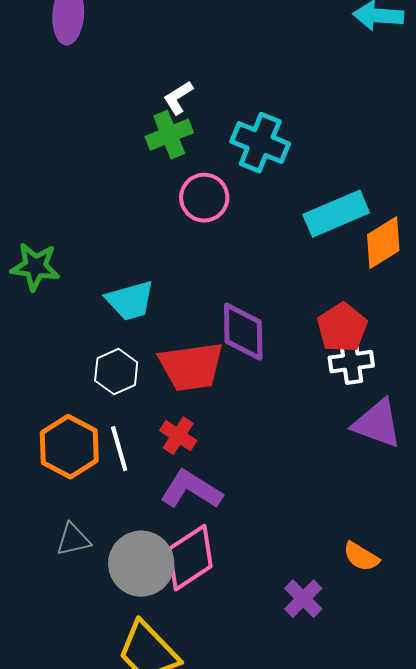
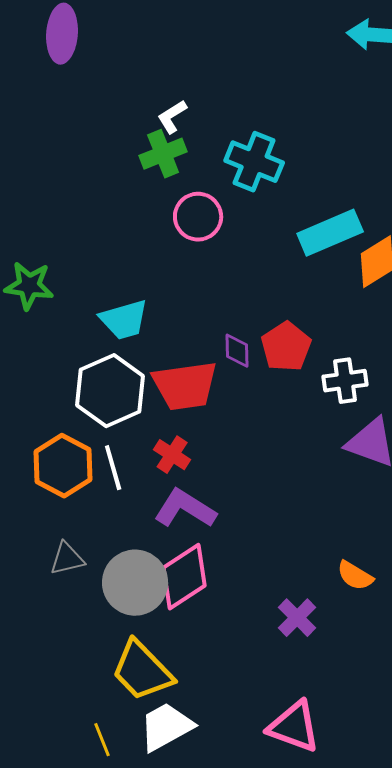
red pentagon: (342, 328) -> (286, 347), moved
purple diamond: (243, 332) -> (237, 351), size x0.6
white hexagon: (116, 372) -> (110, 391), size x1.6

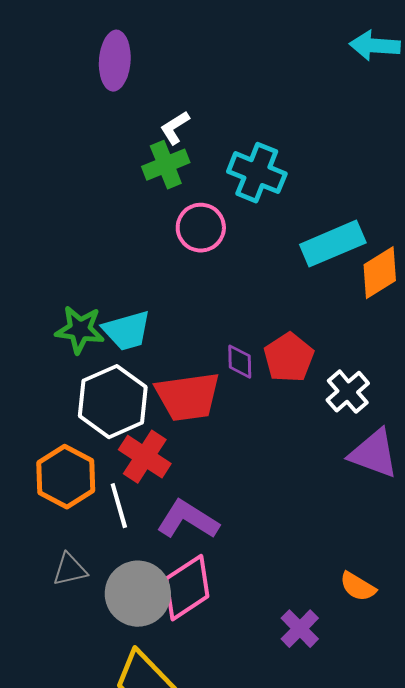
purple ellipse: (62, 34) -> (115, 61), moved
green star: (29, 286) -> (80, 330), moved
white cross: (345, 381) -> (348, 392), turned -33
red cross: (172, 455) -> (145, 457), moved, size x1.4
white line: (113, 468) -> (119, 506), moved

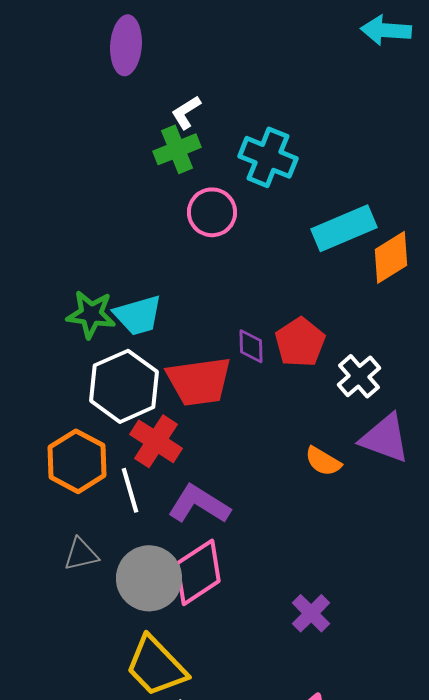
orange semicircle: (358, 587) -> (323, 461), moved

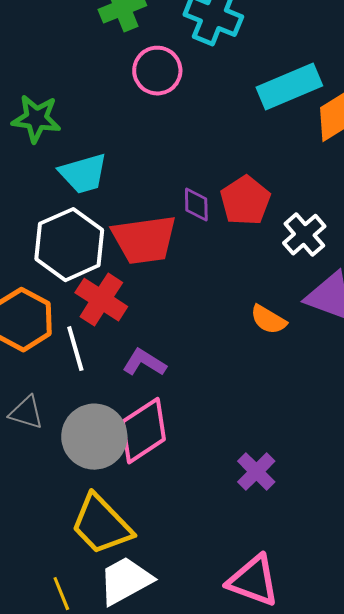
green star: (91, 314) -> (36, 119), moved
purple L-shape: (199, 504) -> (144, 363), size x0.7
gray triangle: (81, 554) -> (26, 413), turned 30

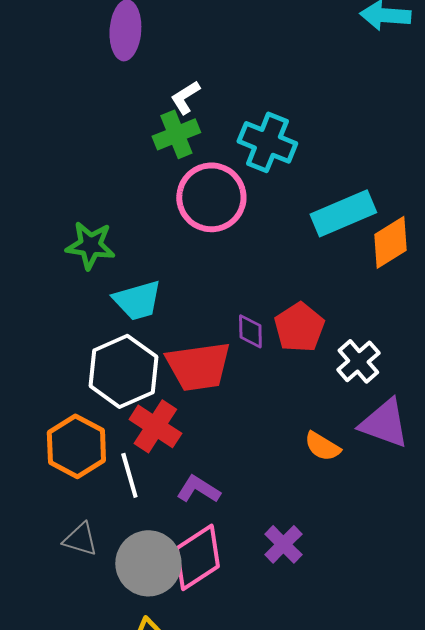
pink circle: (157, 71) -> (211, 197), size x1.4
purple cross: (256, 472) -> (283, 544), moved

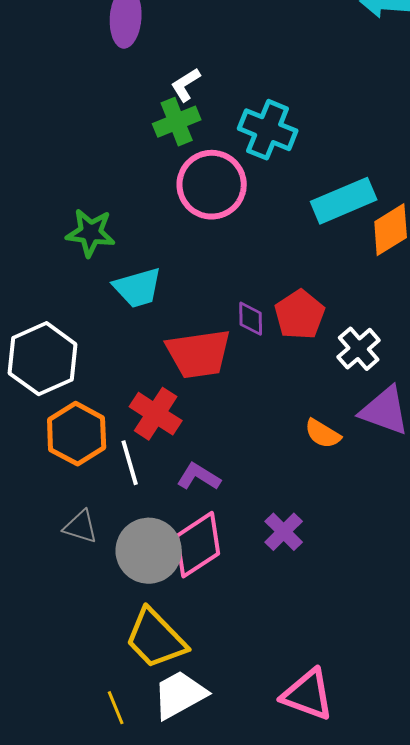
white hexagon: (123, 371) -> (43, 359), moved

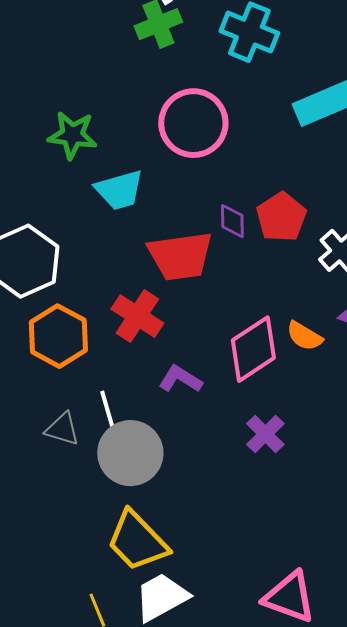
pink circle: (212, 185) -> (193, 123), moved
white line: (130, 463) -> (108, 413), moved
pink diamond: (198, 545) -> (253, 349), moved

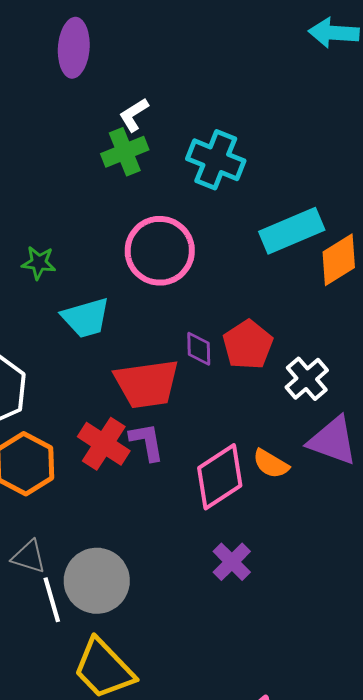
green star: (72, 135) -> (39, 263), size x0.7
purple L-shape: (180, 379) -> (147, 442), moved, turned 48
white line: (108, 413) -> (52, 600), moved

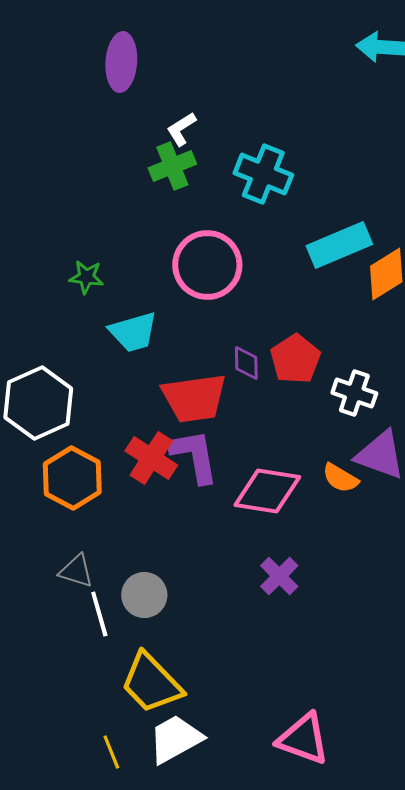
white cross: (307, 379) -> (354, 393), turned -30
purple L-shape: (147, 442) -> (194, 456), size x1.4
orange semicircle: (271, 464) -> (340, 478), moved
pink diamond: (220, 477) -> (267, 491), turned 42
gray circle: (97, 581) -> (144, 595), size x0.7

